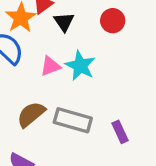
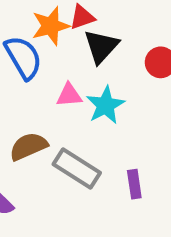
black triangle: (64, 22) -> (101, 46), size x1.4
purple rectangle: (120, 132) -> (134, 184), moved

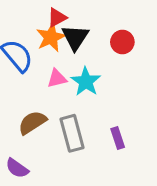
orange star: (51, 26) -> (51, 37), moved
gray rectangle: (77, 169) -> (72, 133), turned 52

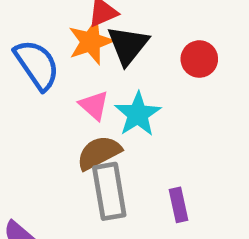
pink triangle: (57, 78) -> (94, 105), turned 50
brown semicircle: (32, 123) -> (99, 153), moved

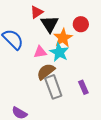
orange star: (91, 42) -> (63, 38), moved
pink triangle: (94, 105) -> (40, 52), turned -40

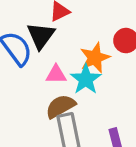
black triangle: (50, 24) -> (41, 36), moved

